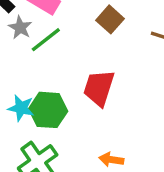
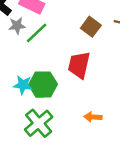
brown square: (110, 19) -> (91, 27), moved
gray star: (20, 28) -> (17, 26), turned -30

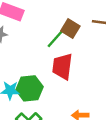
green line: (37, 33) -> (56, 38), moved

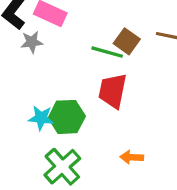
green line: (56, 38) -> (107, 52), turned 60

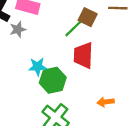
green line: (107, 52) -> (74, 27), turned -50
cyan star: (41, 118) -> (38, 67), moved

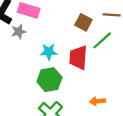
green line: (74, 27) -> (102, 40), moved
cyan star: (38, 67) -> (49, 52), moved

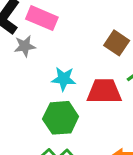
red trapezoid: (78, 58) -> (104, 91), turned 80

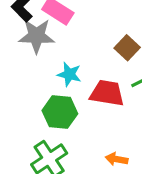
gray star: (25, 46) -> (36, 36), size x1.6

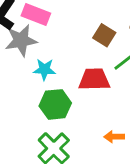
cyan star: (69, 74) -> (44, 69), moved

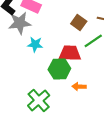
green hexagon: (55, 104) -> (59, 69), moved
orange arrow: (114, 137) -> (79, 87), moved

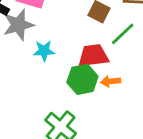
orange arrow: (79, 87) -> (111, 81), moved

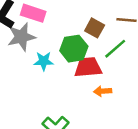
green hexagon: (82, 79) -> (74, 49), moved

